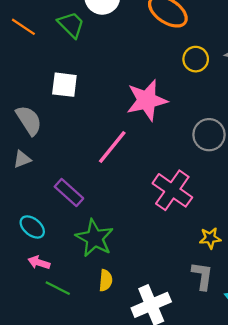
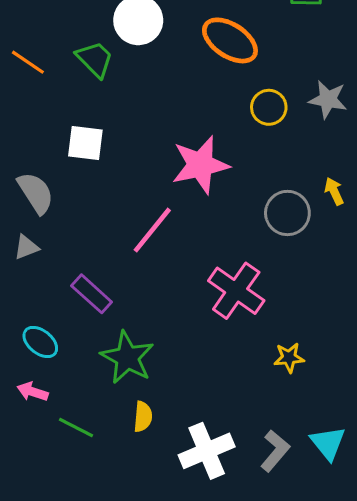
pink arrow: (39, 263) -> (33, 392), moved
gray L-shape: (202, 276) -> (275, 451), moved, turned 32

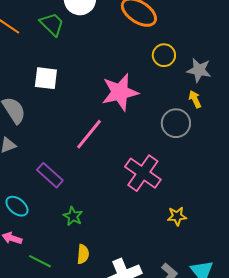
gray star: (328, 100) -> (199, 70), moved
yellow arrow: (334, 191) -> (195, 99), moved
green star: (127, 358) -> (73, 216), size x0.6

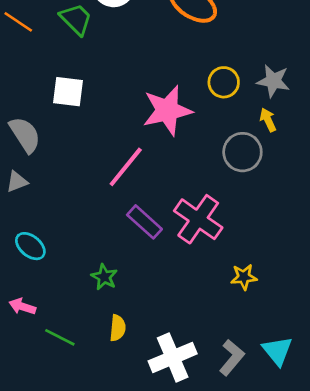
yellow circle: (164, 55) -> (224, 82), moved
purple rectangle: (50, 175) -> (144, 222), moved
cyan ellipse: (17, 206) -> (30, 246), moved

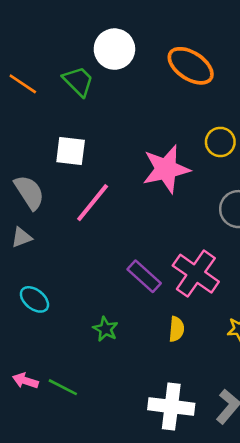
pink line: (126, 167) -> (93, 203), moved
pink arrow: (22, 306) -> (25, 381), moved
yellow semicircle: (118, 328) -> (176, 329), moved
white cross: (173, 357) -> (171, 407), turned 30

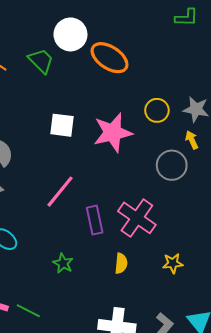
orange ellipse: (191, 66) -> (109, 58), moved
white square: (71, 151) -> (62, 125), moved
pink line: (93, 203) -> (60, 192), moved
purple rectangle: (144, 276) -> (95, 220), turned 36

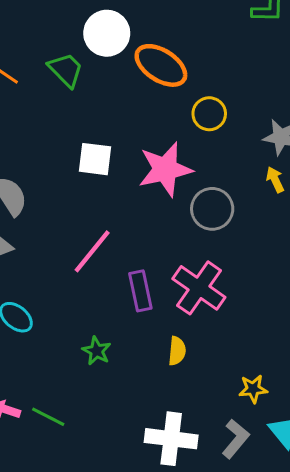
yellow circle: (157, 110) -> (209, 114), moved
gray circle: (172, 165) -> (212, 209), moved
yellow star: (173, 263) -> (253, 389), moved

